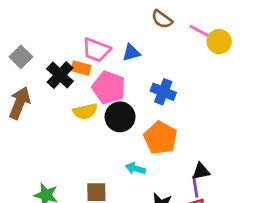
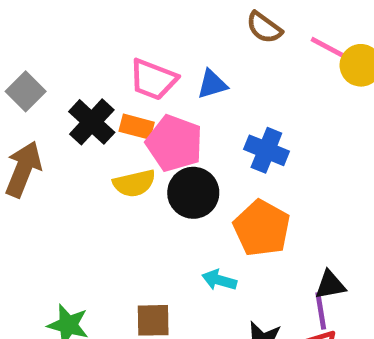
orange rectangle: (81, 68) -> (137, 127), moved

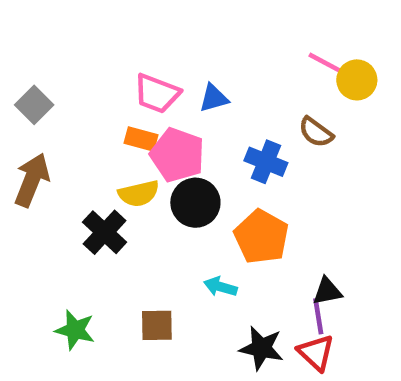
brown semicircle: (264, 28) -> (316, 132), moved
black cross: (92, 122) -> (105, 232), moved

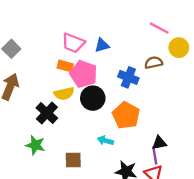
yellow circle: (357, 80) -> (179, 48), moved
brown semicircle: (316, 132) -> (154, 63), turned 132
green star: (75, 330) -> (35, 145), moved

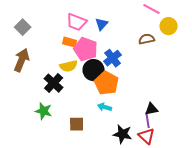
blue triangle: (102, 45) -> (102, 24), turned -32
blue cross: (128, 77) -> (113, 58), moved, turned 30
orange pentagon: (126, 115) -> (107, 83), moved

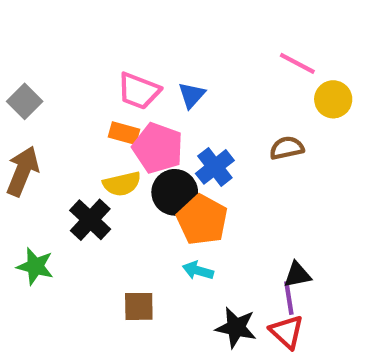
brown semicircle: (147, 39) -> (287, 148), moved
green star: (44, 111) -> (35, 266), moved

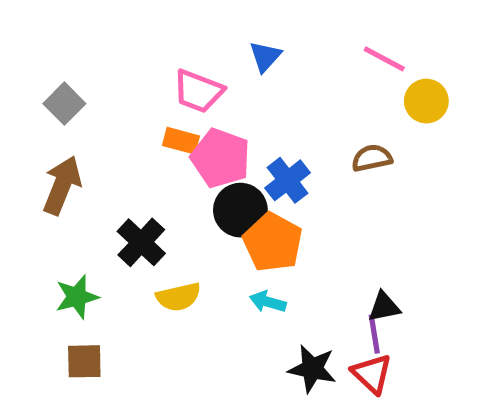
blue triangle: (192, 95) -> (265, 56), moved
yellow semicircle: (122, 184) -> (178, 297), moved
green star: (35, 266) -> (77, 297), turned -30
brown square: (139, 306) -> (84, 361), moved

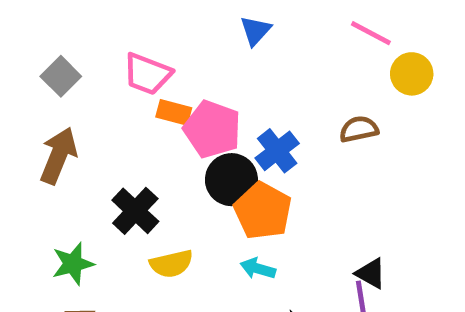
pink trapezoid: (198, 91) -> (147, 74), moved
black triangle: (384, 307) -> (371, 273), turned 40

